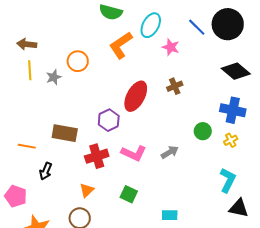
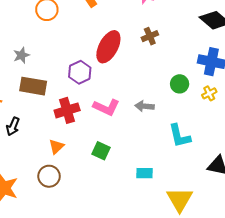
gray star: (54, 77) -> (21, 55), moved
gray arrow: (170, 152) -> (145, 106), turned -144
cyan L-shape: (228, 180) -> (180, 136), moved, turned 140

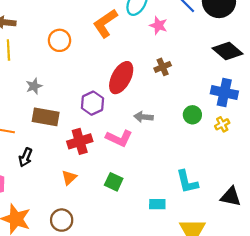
gray arrow: (145, 106) -> (144, 117), moved
cyan L-shape: (180, 136) -> (187, 182), moved
brown circle: (49, 176) -> (62, 220), moved

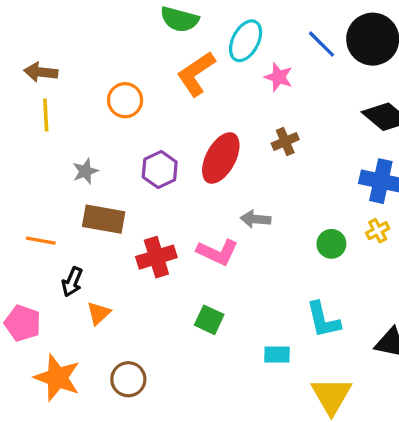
purple hexagon: (92, 103) -> (160, 170), moved
green circle: (192, 115) -> (331, 244), moved
orange triangle: (69, 178) -> (99, 313), moved

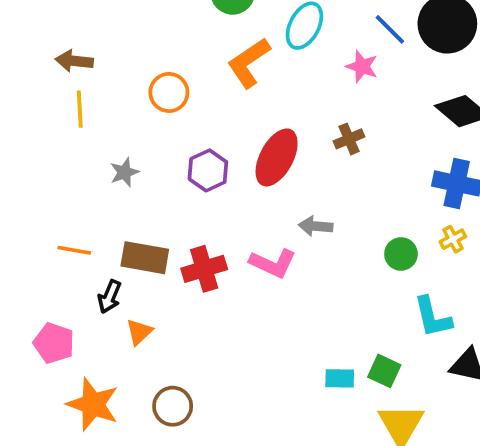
pink star: (279, 77) -> (362, 66), moved
brown rectangle: (104, 219) -> (145, 258), moved
green square: (209, 320) -> (384, 371), moved
cyan L-shape: (323, 320) -> (433, 317), moved

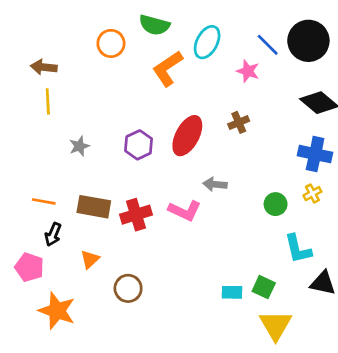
orange circle: (169, 92) -> (111, 43), moved
black arrow: (110, 297) -> (53, 234), moved
brown circle: (173, 406) -> (128, 288), moved

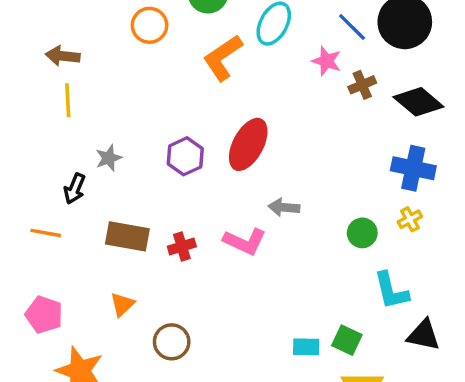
brown cross: (239, 122) -> (362, 85), moved
orange line: (44, 201) -> (46, 233), moved
red cross: (136, 215) -> (182, 247), size x0.7
black arrow: (53, 234) -> (75, 189), moved

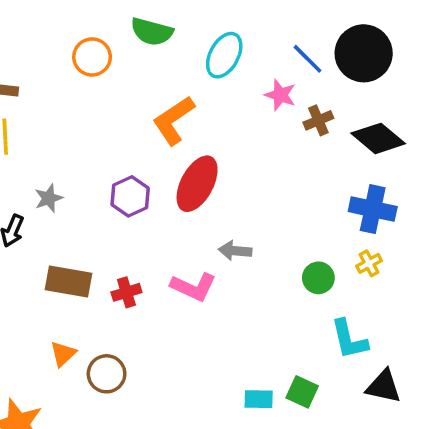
orange L-shape: (223, 58) -> (174, 120), moved
brown circle: (172, 342) -> (107, 374), moved

